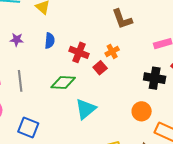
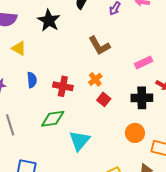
red square: (100, 68) -> (104, 99), moved

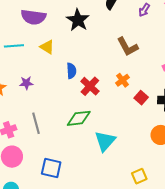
blue semicircle: (32, 80) -> (71, 71), moved
red cross: (63, 86) -> (90, 86), turned 30
red square: (104, 99) -> (141, 98), moved

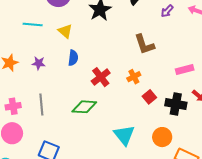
blue semicircle: (71, 71) -> (73, 58), moved
cyan triangle: (105, 141) -> (124, 135), moved, turned -30

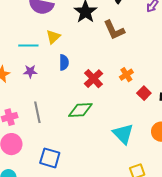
cyan line: (33, 25) -> (28, 46), moved
yellow triangle: (65, 31) -> (53, 37), turned 42
brown L-shape: (144, 44) -> (114, 30), moved

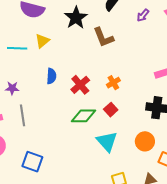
blue semicircle: (64, 62) -> (51, 76), moved
purple star: (30, 71) -> (12, 88), moved
red square: (144, 93) -> (111, 110), moved
green diamond: (80, 110) -> (84, 116), moved

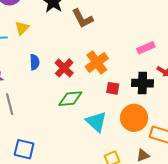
orange cross: (113, 83) -> (97, 62), size x1.6
red square: (111, 110) -> (113, 88), moved, turned -32
orange circle: (145, 141) -> (134, 118), size x1.4

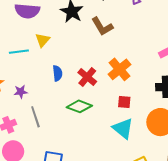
red square: (113, 88) -> (124, 102), moved
green diamond: (70, 99) -> (79, 106), moved, turned 30

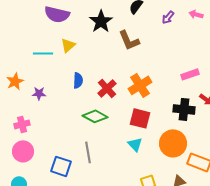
red square: (124, 102) -> (140, 118), size x1.5
gray line: (35, 117) -> (88, 152), moved
cyan triangle: (123, 128) -> (135, 144), size x0.7

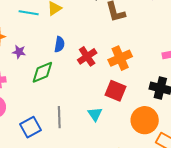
green diamond: (95, 116) -> (42, 72), moved, turned -60
cyan triangle: (135, 144) -> (95, 114), moved
blue square: (61, 166) -> (30, 127), turned 35

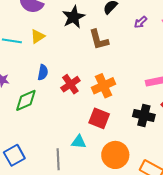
cyan triangle: (95, 114) -> (79, 142), turned -49
gray line: (59, 117) -> (58, 159), moved
orange circle: (145, 120) -> (115, 155), moved

